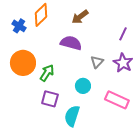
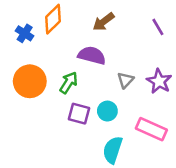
purple line: (123, 34) -> (158, 27), moved, turned -56
green arrow: (47, 73) -> (69, 83), moved
purple square: (50, 99) -> (79, 114), moved
cyan semicircle: (72, 116) -> (113, 150), moved

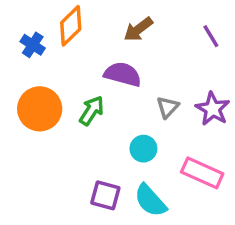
purple square: (79, 114) -> (105, 195), moved
cyan semicircle: (113, 150) -> (150, 201), turned -60

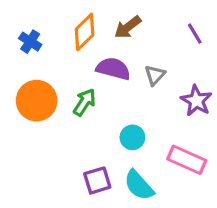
orange diamond: (71, 26) -> (85, 32), moved
gray triangle: (168, 107) -> (155, 75), moved
purple square: (105, 195) -> (97, 180), turned -32

